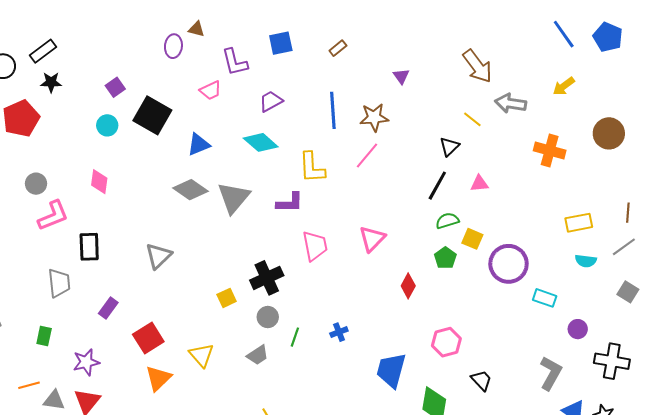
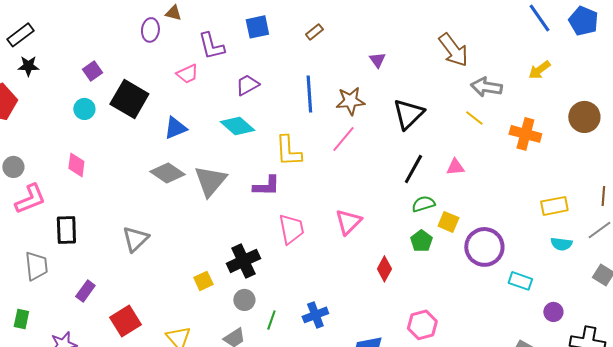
yellow line: (472, 119) -> (474, 118), moved
black triangle: (449, 146) -> (408, 114), moved, size x1.6
blue cross: (339, 332) -> (315, 315), size x1.4

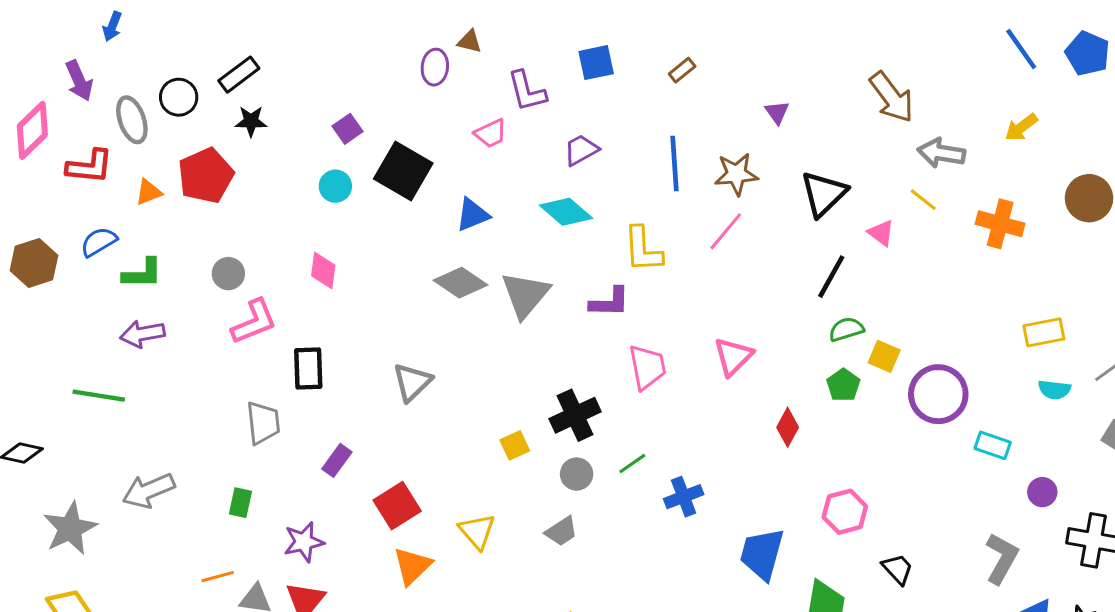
pink triangle: (455, 167) -> (881, 233), moved, turned 42
green line: (271, 320) -> (632, 463), moved, turned 36

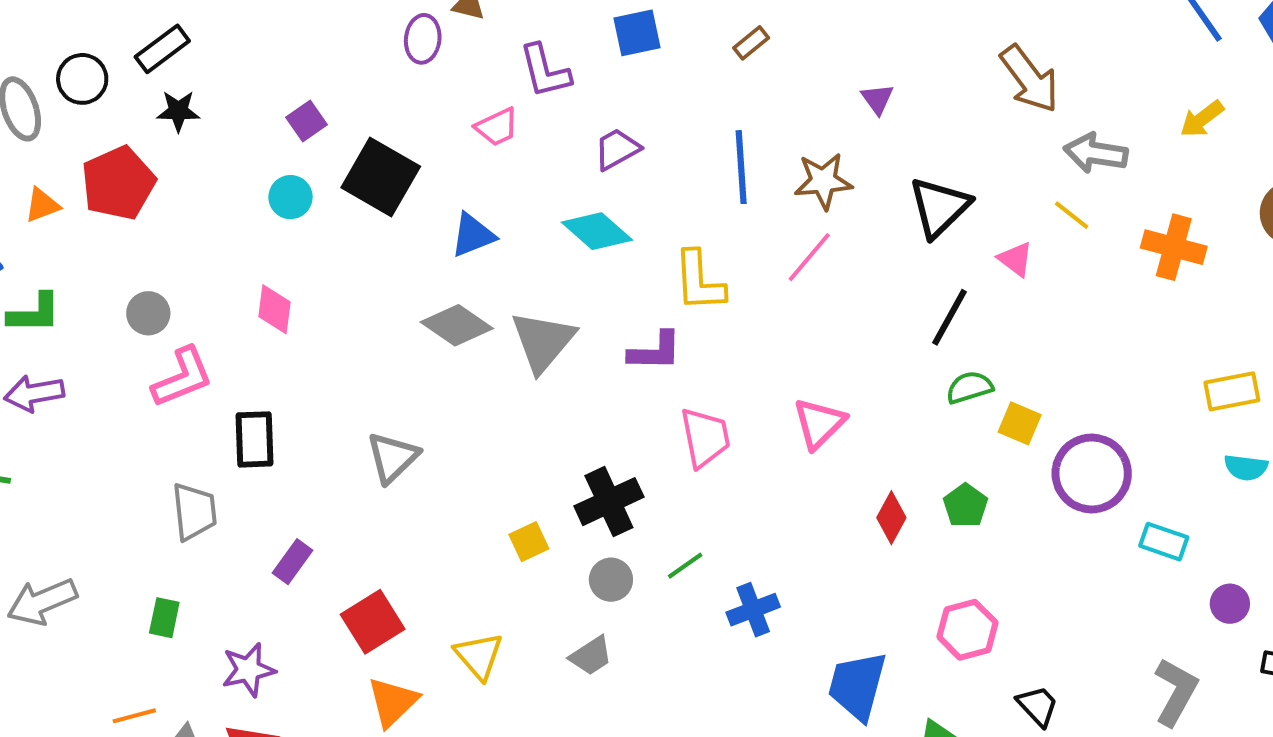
green pentagon: (843, 385) -> (965, 506), moved

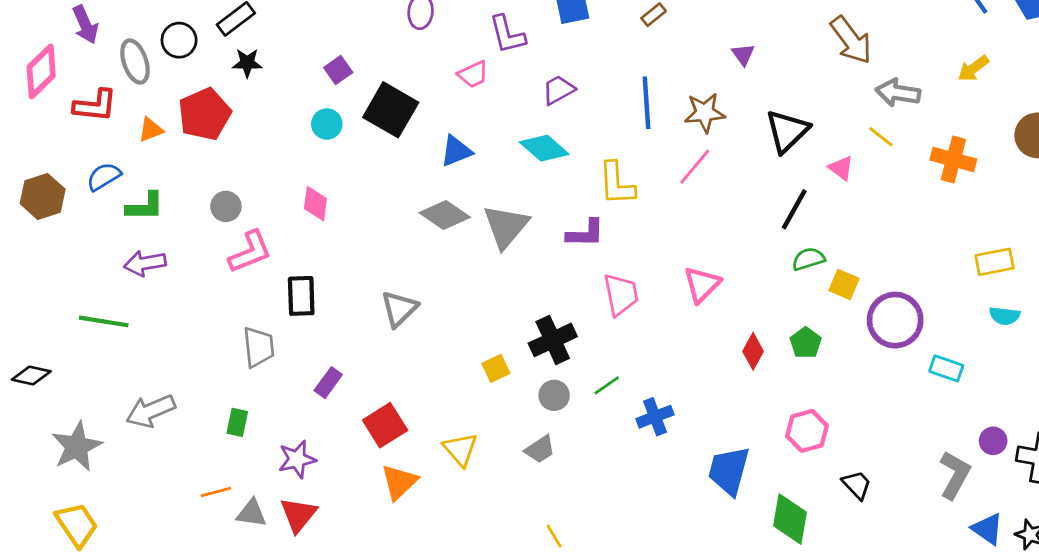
purple circle: (1230, 604) -> (993, 441), moved

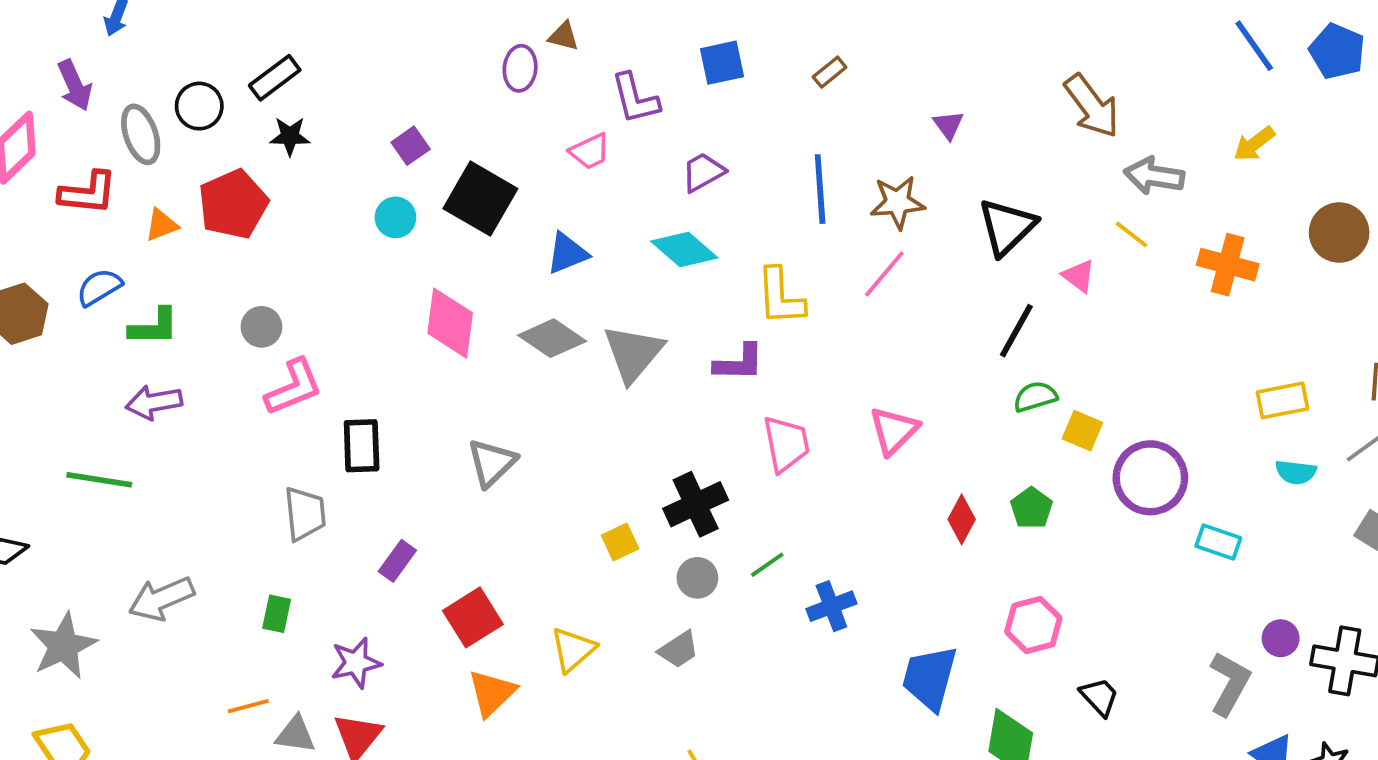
pink diamond: (315, 204) -> (450, 323), moved, size x1.5
yellow triangle: (460, 449) -> (573, 650), turned 30

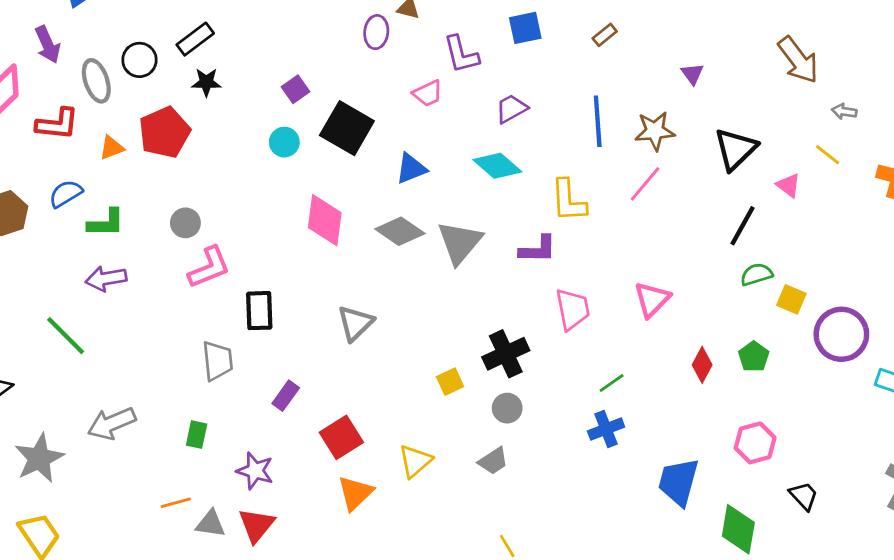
gray arrow: (1154, 176) -> (844, 111), size x0.6
green line: (99, 480) -> (66, 336), turned 36
green line: (767, 565) -> (612, 383), moved
purple star: (356, 663) -> (255, 471), turned 30

